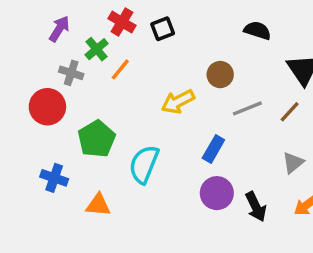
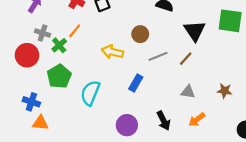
green cross: (97, 49) -> (59, 45), moved
yellow arrow: (178, 102) -> (112, 52), turned 40
gray triangle: (293, 163) -> (188, 92), turned 48
purple circle: (217, 193) -> (127, 125), moved
orange triangle: (98, 205) -> (40, 123), moved

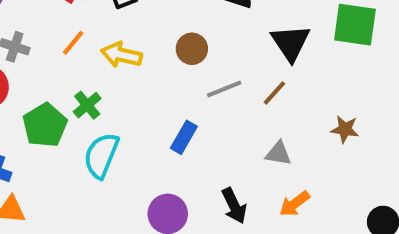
green cross: (59, 45) -> (87, 105), moved
yellow arrow: (112, 52) -> (121, 55), moved
brown star: (225, 91) -> (345, 129), moved

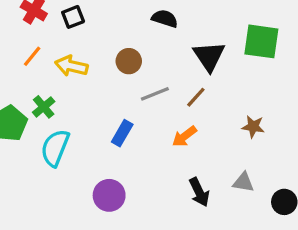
gray triangle: (278, 153) -> (243, 182), moved
orange arrow: (295, 204) -> (184, 136), moved
black arrow: (234, 206) -> (199, 192), moved

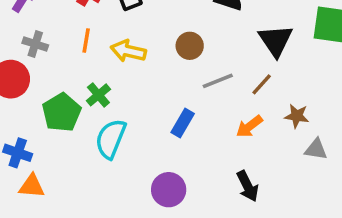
orange line: (32, 56) -> (86, 41), turned -30
brown star: (253, 127) -> (297, 116), moved
gray triangle: (243, 182) -> (316, 149), moved
black arrow: (199, 192) -> (248, 186), moved

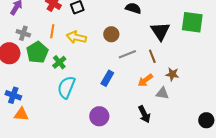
brown line: (262, 84) -> (152, 56), turned -64
green pentagon: (62, 112) -> (37, 52), moved
gray triangle: (316, 149) -> (162, 93), moved

